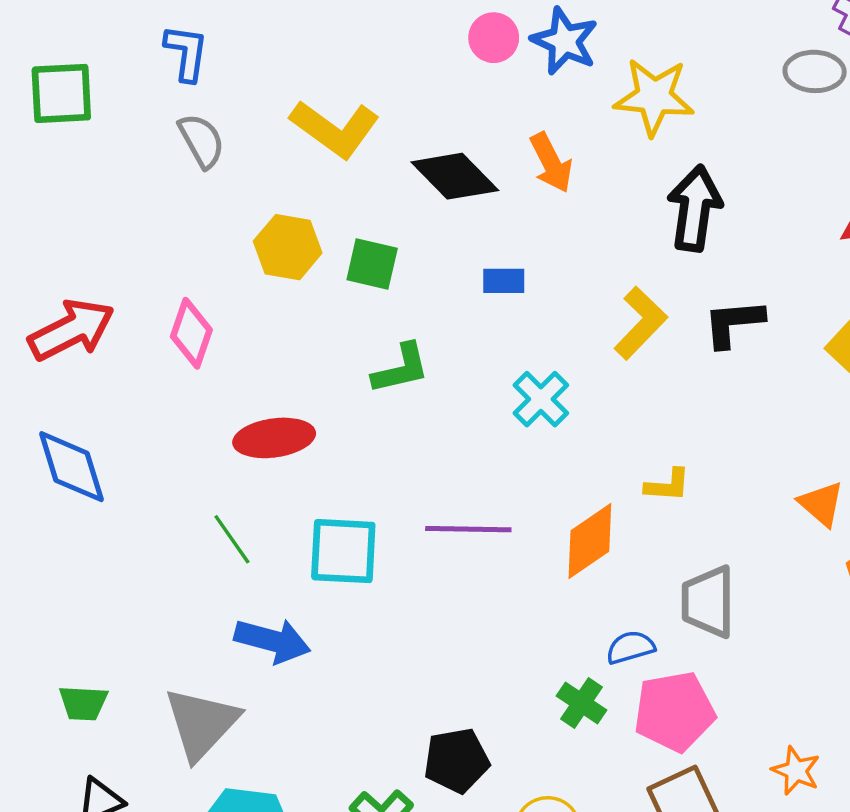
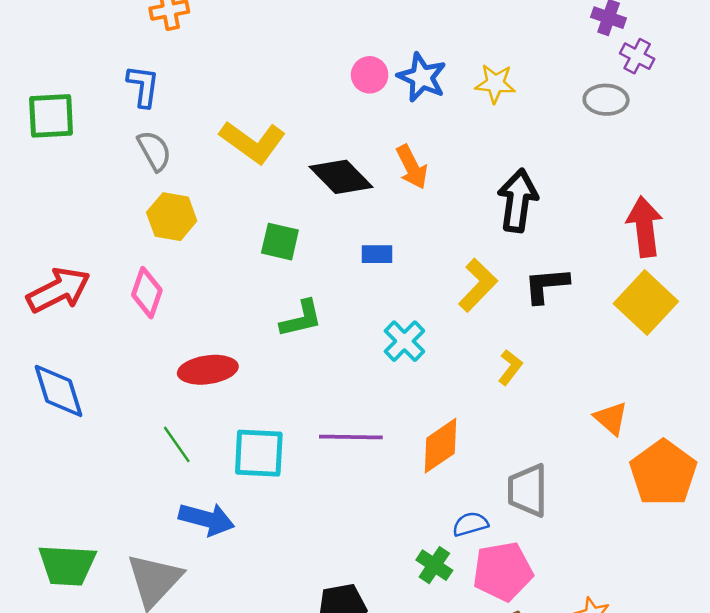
yellow star: (654, 97) -> (495, 84), moved, size x0.7
yellow hexagon: (288, 247) -> (172, 217), moved
yellow L-shape: (668, 485) -> (510, 367), moved, turned -56
green trapezoid: (83, 703) -> (67, 565), size x1.6

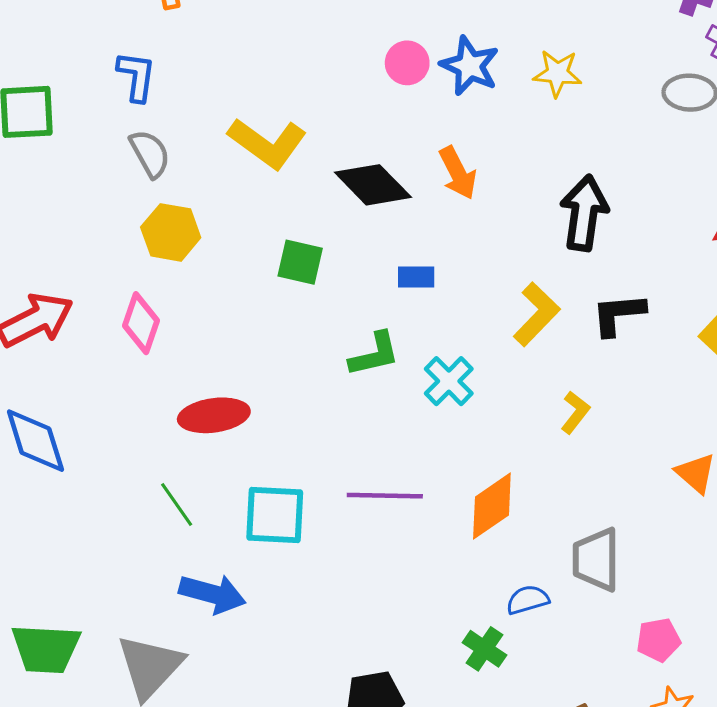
green L-shape: (301, 319) -> (374, 354), moved
pink pentagon: (503, 571) -> (658, 640), moved, size x0.6

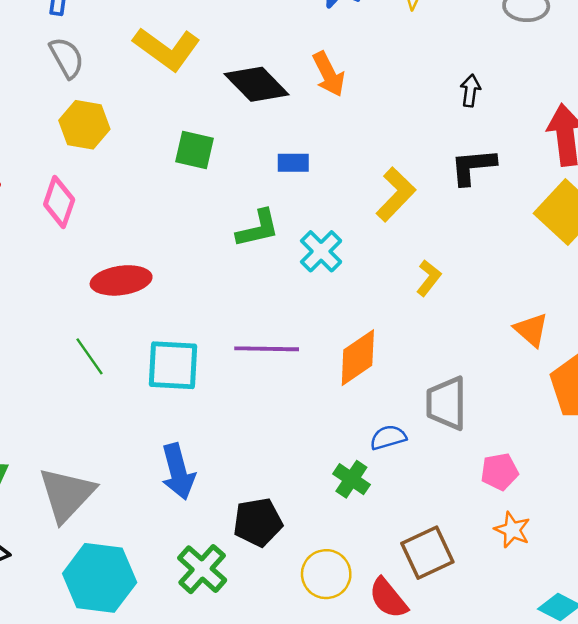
black arrow: (584, 213) -> (470, 91), moved, size x0.5
black L-shape: (618, 314) -> (473, 167), moved
blue arrow: (212, 594) -> (178, 472), moved, turned 60

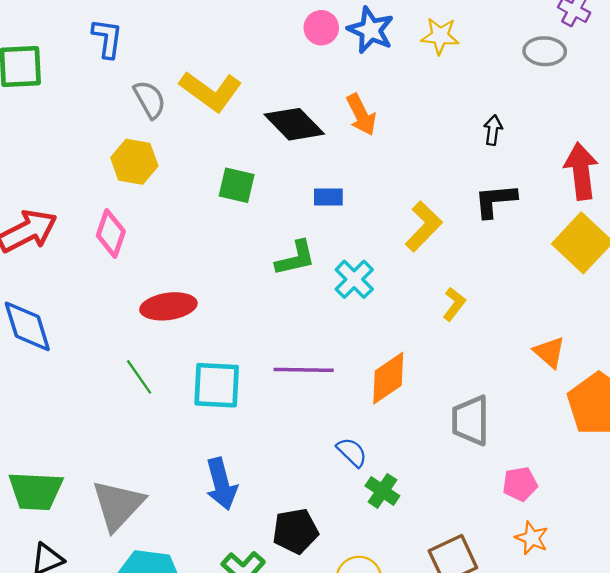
gray semicircle: (67, 58) -> (150, 99), moved
blue semicircle: (388, 437) -> (352, 452), moved, turned 60

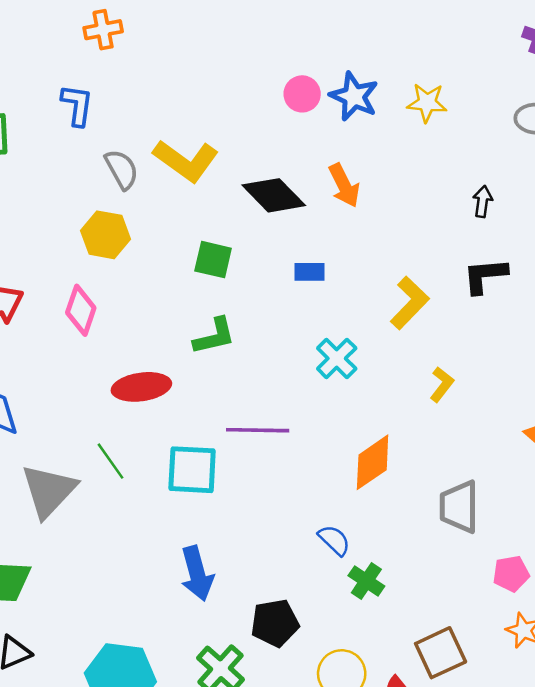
green L-shape: (295, 258) -> (214, 336), moved
purple line: (304, 370) -> (258, 430), moved
gray triangle: (118, 505) -> (49, 491), moved

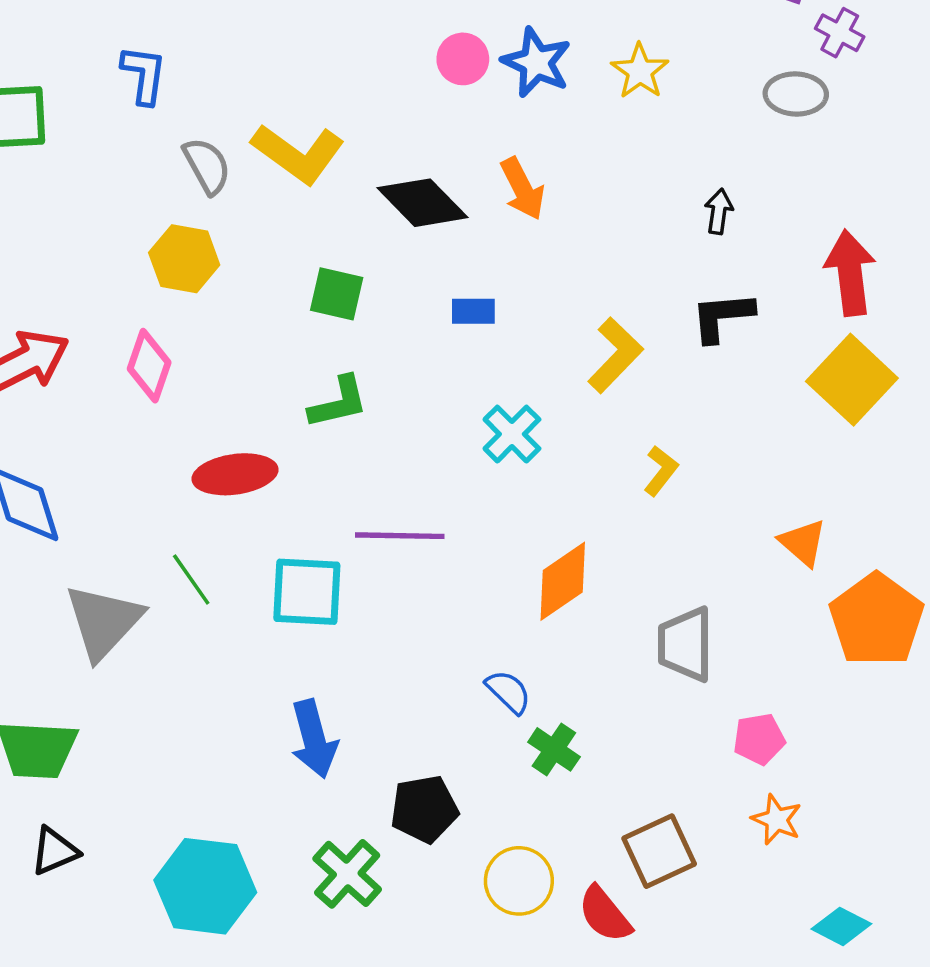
yellow star: (427, 103) -> (640, 71), turned 30

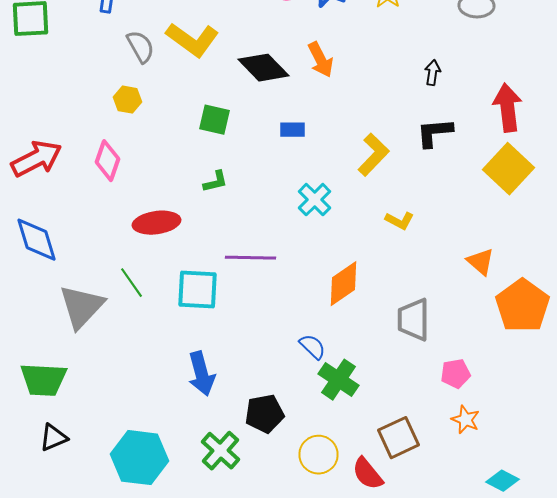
yellow hexagon: (184, 259) -> (128, 100), size x0.7
green L-shape: (338, 402) -> (216, 182), size x0.7
yellow L-shape: (661, 471) -> (400, 221), turned 80
green cross: (554, 749) -> (338, 380), size x1.4

